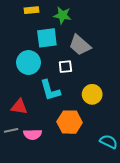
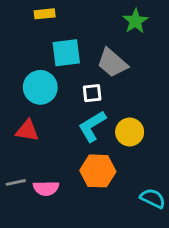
green star: (62, 15) -> (135, 21), moved, turned 30
cyan L-shape: (50, 90) -> (92, 126), moved, turned 75
red triangle: (19, 107) -> (27, 131), moved

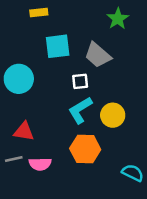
cyan circle: (40, 87) -> (19, 79), moved
red triangle: (27, 131) -> (24, 131), moved

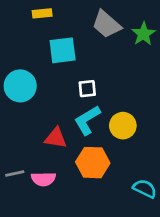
green star: (118, 19) -> (143, 34), moved
gray trapezoid: (98, 55) -> (106, 24), moved
red triangle: (24, 131) -> (56, 138), moved

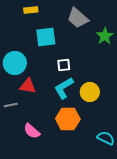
green star: (143, 34) -> (105, 36), moved
red triangle: (56, 138) -> (28, 86), moved
gray line: (15, 174) -> (11, 105), moved
pink semicircle: (43, 179) -> (32, 131), turned 42

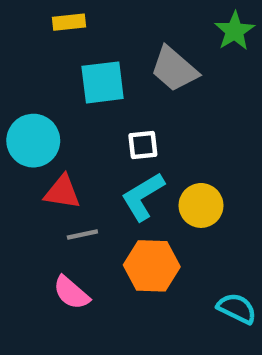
gray trapezoid: (78, 18) -> (174, 69), moved
green star: (105, 36) -> (235, 31), moved
gray line: (11, 105) -> (82, 235), moved

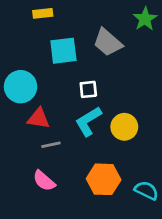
orange hexagon: (152, 266) -> (104, 179), moved

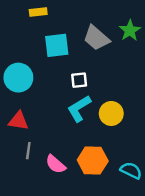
green star: (145, 19) -> (130, 31), moved
red triangle: (39, 118) -> (18, 121), moved
gray line: (51, 145) -> (28, 151), moved, turned -70
pink semicircle: (44, 181) -> (56, 164), moved

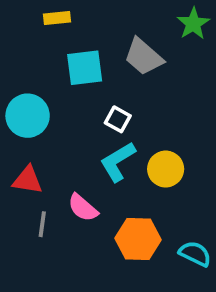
green star: (130, 31) -> (193, 24), moved
white square: (79, 80) -> (118, 119), turned 35
pink semicircle: (56, 164) -> (83, 208), moved

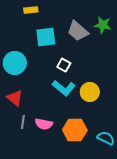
green star: (193, 24) -> (103, 25), moved, turned -30
cyan L-shape: (118, 162) -> (64, 88), turned -110
red triangle: (28, 180) -> (15, 98), turned 30
pink semicircle: (83, 208) -> (44, 124), moved, turned -30

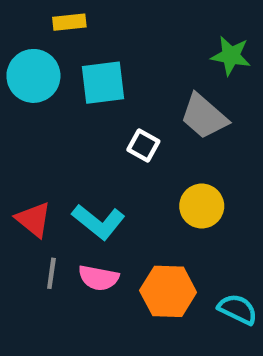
gray trapezoid: (78, 31) -> (204, 116), moved
cyan circle: (15, 63) -> (33, 76), moved
cyan L-shape: (64, 88) -> (99, 222), moved

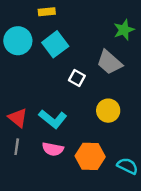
yellow rectangle: (69, 22) -> (47, 12), moved
green star: (231, 56) -> (124, 30), turned -30
cyan square: (103, 83) -> (55, 44), turned -30
gray line: (51, 273) -> (17, 147), moved

